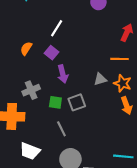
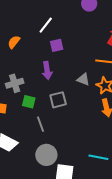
purple square: (52, 53) -> (57, 45), moved, turned 32
gray triangle: (100, 79) -> (83, 79), turned 32
green square: (55, 102) -> (29, 102), moved

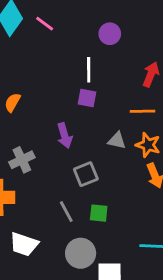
white line: (46, 25) -> (89, 70), moved, turned -30
purple square: (57, 45) -> (87, 98), moved, turned 32
green square: (29, 102) -> (99, 213), moved

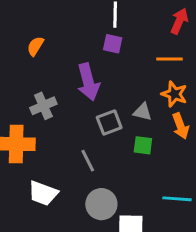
purple arrow: (65, 136) -> (88, 82), size x1.4
gray triangle: (117, 140) -> (143, 112), moved
green square: (99, 213) -> (143, 145), moved

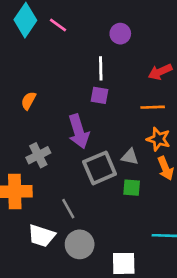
red arrow: (179, 21) -> (160, 72), turned -135
gray square: (109, 122) -> (100, 168), size x1.4
gray line: (88, 161) -> (68, 209), moved
gray circle: (101, 204) -> (80, 244), moved

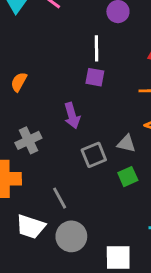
purple arrow: (79, 131) -> (72, 116), size x0.7
gray square: (100, 168) -> (94, 155), size x0.7
green square: (132, 188) -> (128, 177), turned -30

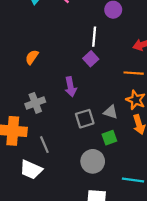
purple square: (95, 77) -> (91, 59), turned 32
gray line: (60, 198) -> (44, 145), moved
gray circle: (71, 236) -> (93, 161), moved

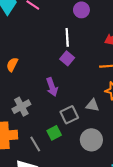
green square: (109, 138) -> (54, 133), moved
gray circle: (93, 161) -> (91, 140), moved

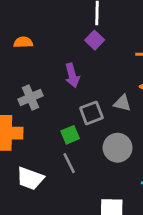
orange semicircle: (12, 65) -> (23, 42), turned 56
gray line: (35, 144) -> (69, 163), moved

